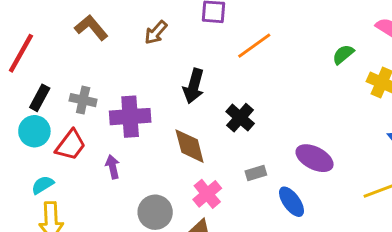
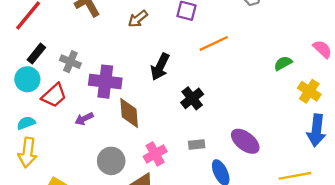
brown diamond: (190, 146) -> (129, 113), moved
purple arrow: (113, 167) -> (84, 119), turned -114

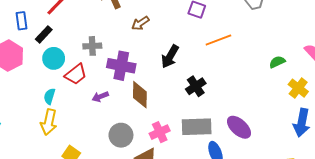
brown arrow: (138, 19) -> (140, 23), moved
black rectangle: (36, 54) -> (44, 34), moved
gray cross: (70, 62) -> (92, 46), turned -30
cyan semicircle: (26, 123) -> (50, 96), turned -56
gray rectangle: (197, 145) -> (197, 127), size x2.0

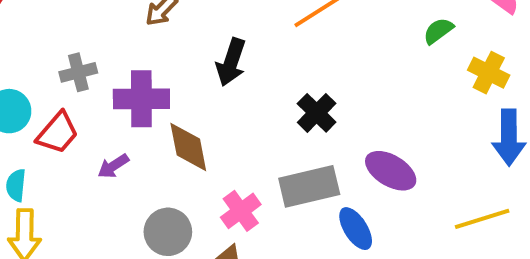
black cross: (196, 86) -> (317, 113), moved

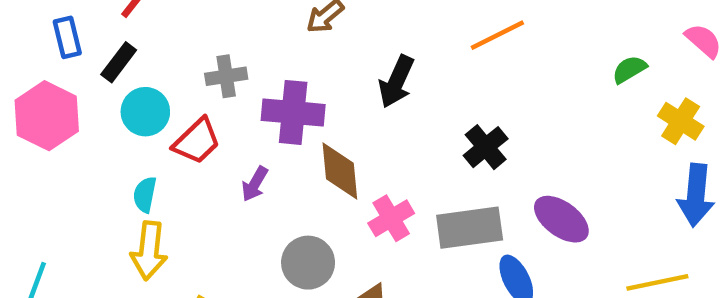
purple arrow: (113, 166) -> (255, 184), turned -32
pink cross: (241, 211) -> (391, 218), moved

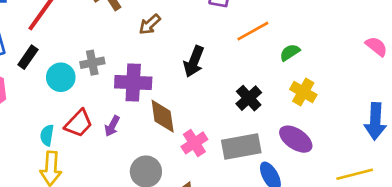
pink semicircle: (703, 41) -> (376, 46), moved
green semicircle: (629, 69) -> (290, 52), moved
cyan circle: (145, 112) -> (61, 77), moved
yellow cross: (681, 121) -> (303, 92), moved
red trapezoid: (197, 141) -> (79, 123), moved

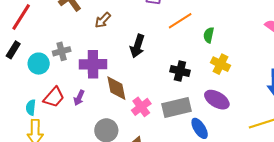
green semicircle: (290, 52) -> (209, 35), turned -42
black cross: (249, 98) -> (180, 71), turned -30

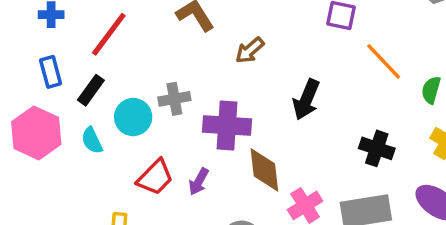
orange line: (180, 21) -> (384, 61), turned 75
cyan semicircle: (31, 107) -> (92, 140), moved, turned -35

